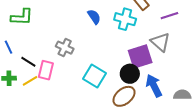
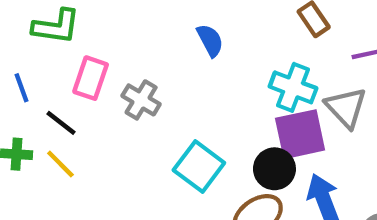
cyan cross: (125, 19) -> (293, 87), moved
pink rectangle: (46, 70) -> (91, 78), moved
yellow line: (30, 81) -> (60, 164), turned 70

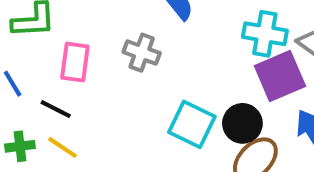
gray cross: (141, 100) -> (142, 53), moved
black circle: (274, 169) -> (242, 123), moved

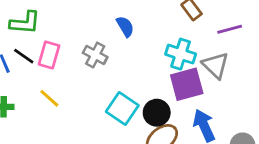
black line: (56, 109) -> (24, 56), moved
yellow line: (63, 147) -> (49, 98), moved

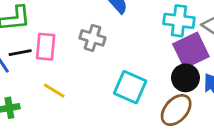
black line: (24, 56) -> (20, 53), turned -35
black circle: (157, 113) -> (185, 78), moved

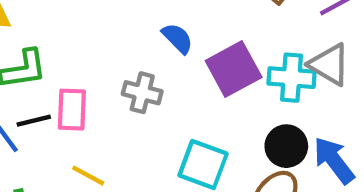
cyan cross: (179, 21) -> (292, 78), moved
purple square: (191, 50) -> (234, 69), moved

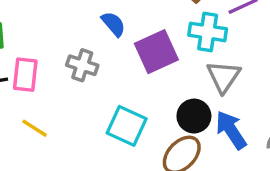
gray triangle: (329, 64) -> (224, 76), moved, turned 30
cyan cross: (292, 78) -> (208, 32), moved

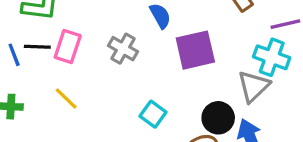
cyan cross: (208, 32) -> (272, 57), moved
cyan square: (127, 126) -> (153, 114), size x0.7

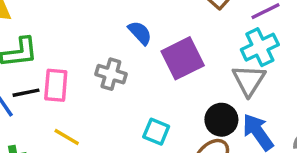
cyan cross: (272, 57) -> (260, 47), turned -32

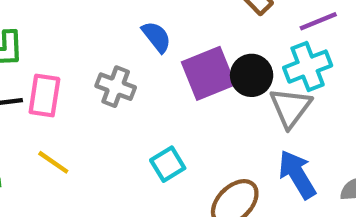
black circle: (221, 120) -> (252, 75), moved
cyan square: (156, 132) -> (168, 164), turned 32

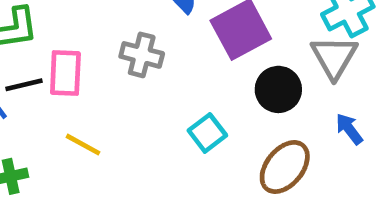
black circle: (252, 75) -> (278, 89), moved
blue arrow: (297, 174) -> (349, 129), size x0.6

